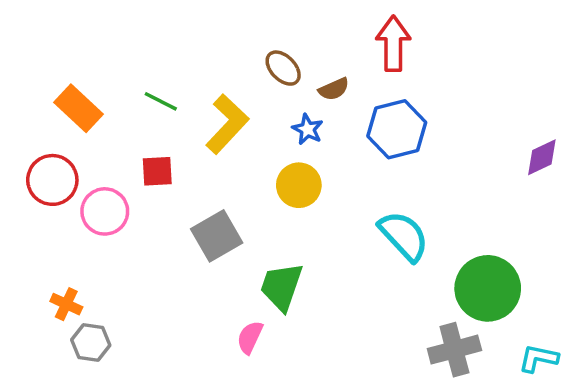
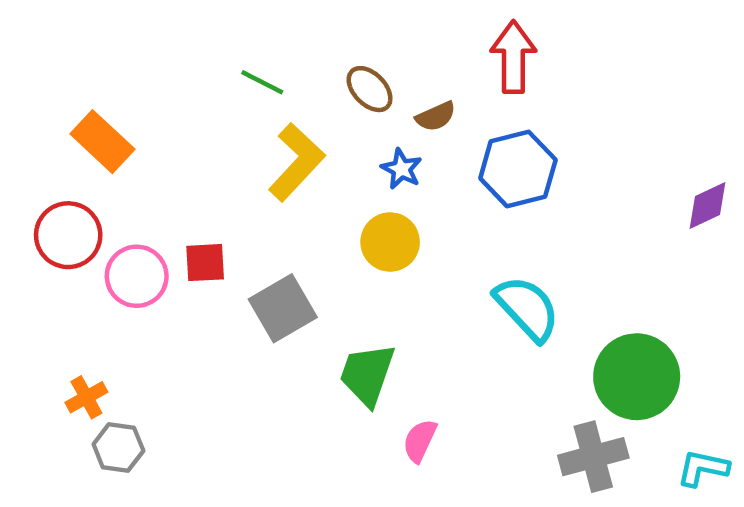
green line: (161, 101) -> (262, 82), moved
red square: (157, 171) -> (205, 263), moved
orange cross: (66, 304) -> (86, 397), turned 36
pink semicircle: (250, 337) -> (420, 441), moved

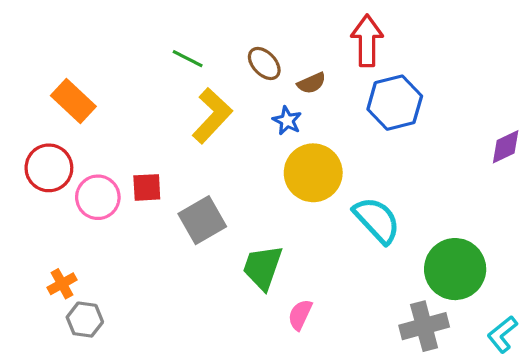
blue hexagon: (518, 169) -> (395, 103), moved
yellow circle: (390, 242) -> (313, 173), moved, size x1.4
cyan L-shape: (703, 468) -> (502, 334), turned -51

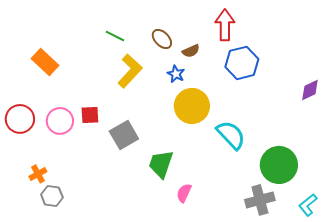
red circle: (49, 168) -> (20, 119), moved

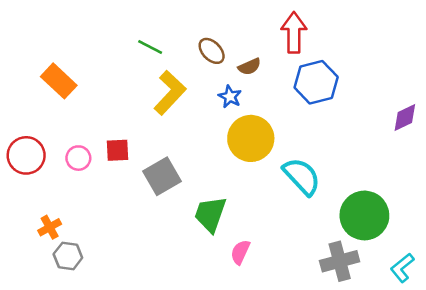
pink circle: (60, 121) -> (78, 158), size x0.7

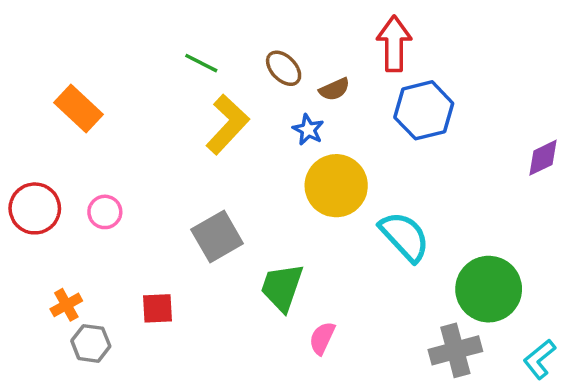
red square: (118, 150) -> (157, 308), moved

